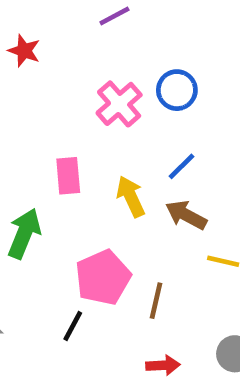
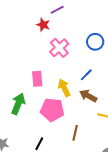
red star: (24, 51) -> (43, 25), moved
blue circle: (177, 90) -> (95, 42), moved
pink pentagon: (103, 277) -> (52, 110), moved, turned 30

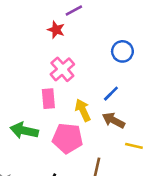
pink cross: (59, 48) -> (62, 69), moved
green arrow: (18, 104) -> (24, 131), turned -100

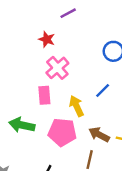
red star: (56, 30) -> (47, 39), moved
brown arrow: (114, 120) -> (99, 135), moved

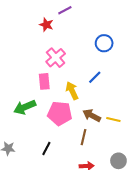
red star: (47, 39) -> (46, 25), moved
green arrow: (22, 125) -> (25, 107), turned -35

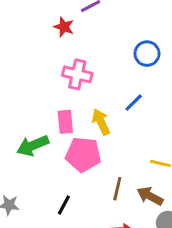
pink cross: (56, 58) -> (77, 74), turned -36
pink rectangle: (44, 81) -> (65, 122), moved
brown arrow: (92, 115) -> (150, 196), moved

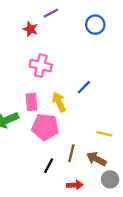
blue circle: (147, 54) -> (95, 25), moved
black line: (64, 205) -> (49, 166), moved

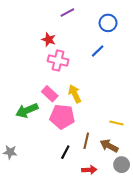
red star: (30, 29) -> (49, 40), moved
blue line: (84, 87) -> (98, 51), moved
pink rectangle: (32, 102) -> (50, 94), turned -42

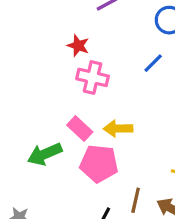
yellow arrow: (75, 94) -> (118, 129), turned -66

